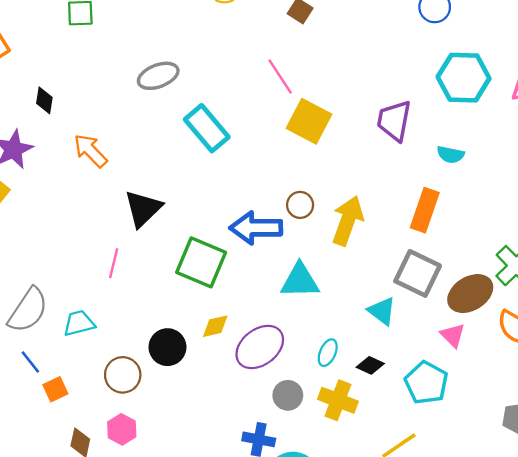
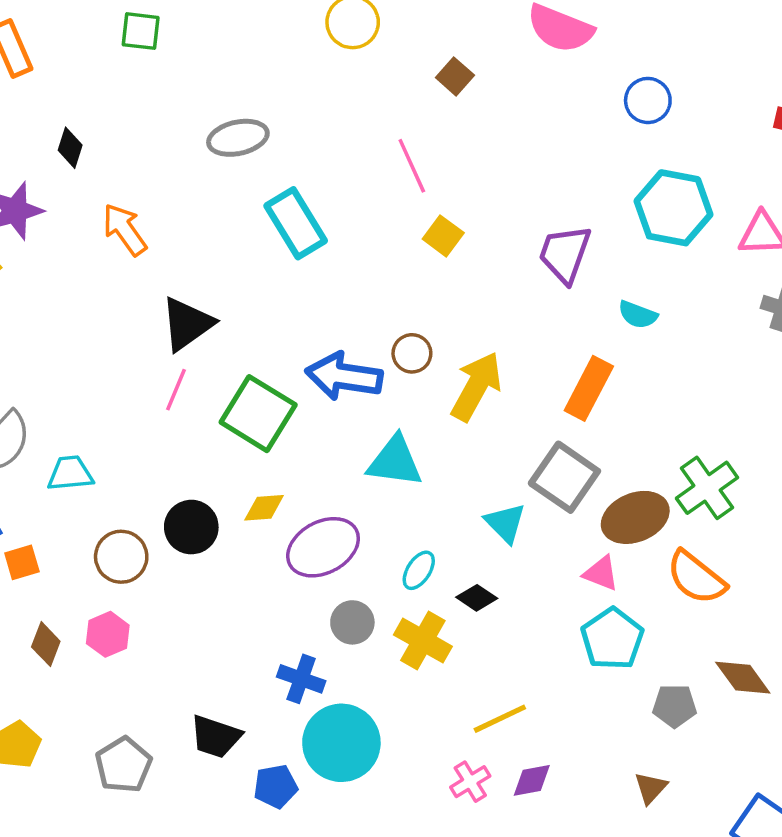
yellow square: (309, 121) -> (443, 236), size x0.6
pink line: (114, 263) -> (176, 390), moved
pink triangle: (453, 335) -> (601, 573), turned -32
cyan pentagon: (426, 383) -> (612, 639), moved

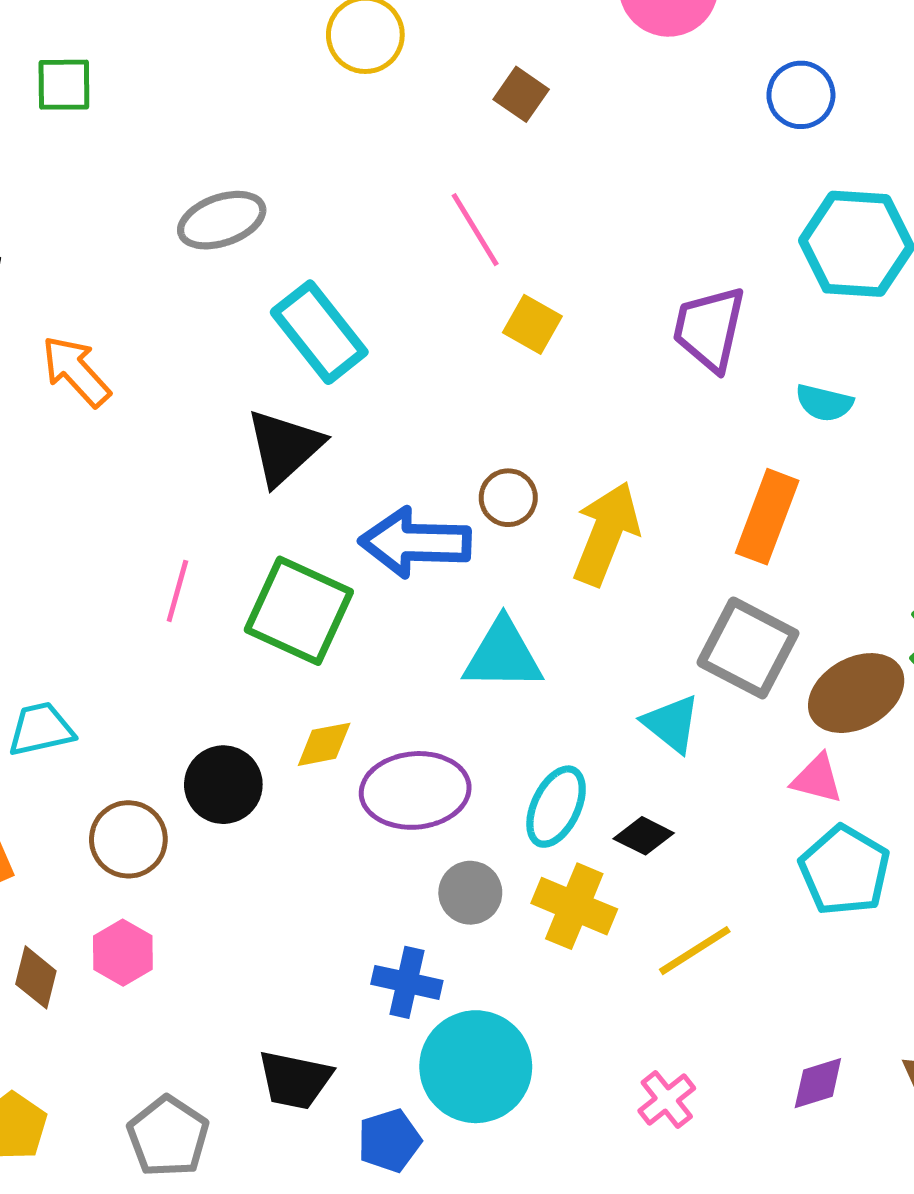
black triangle: (187, 324) -> (284, 447), moved
purple ellipse: (323, 547) -> (415, 790), turned 30
cyan ellipse: (419, 570) -> (556, 807), size x1.4
yellow line: (500, 719) -> (695, 951), moved
purple diamond: (532, 780) -> (818, 1083), moved

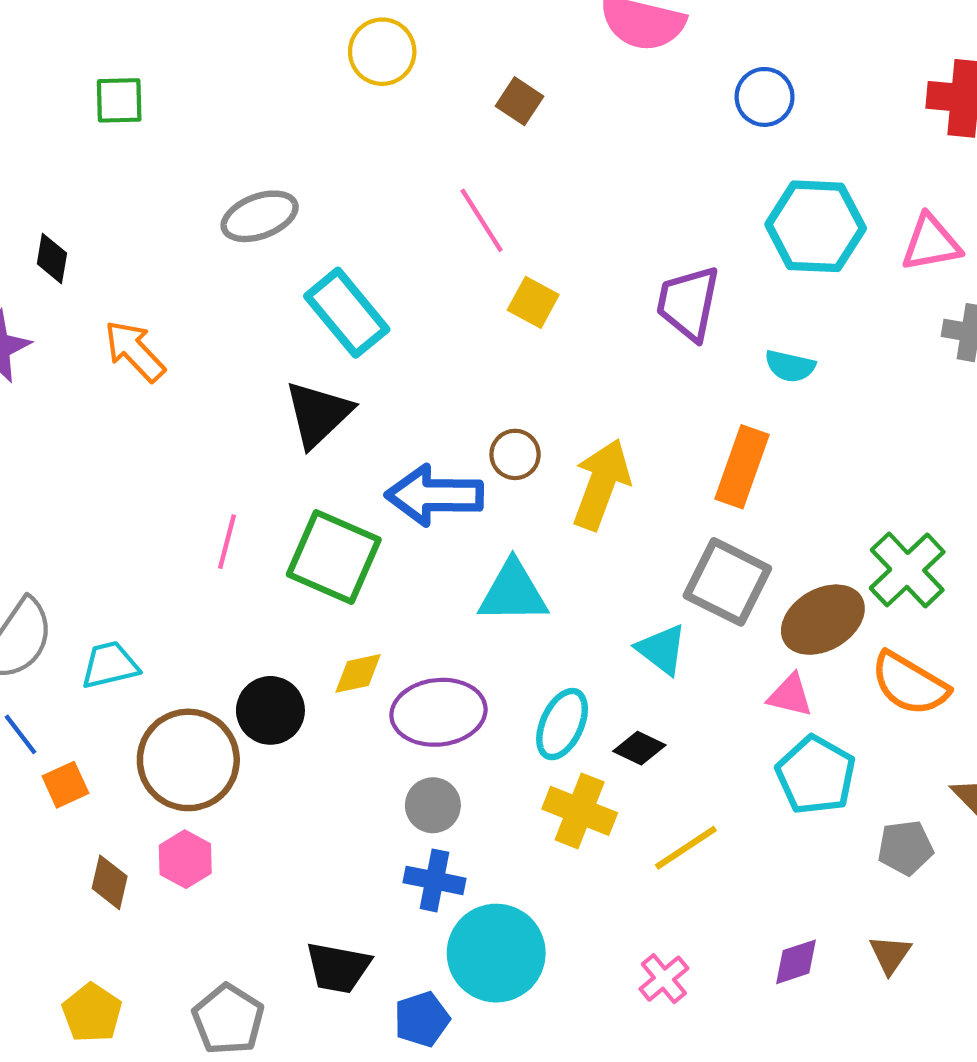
brown circle: (128, 839) -> (188, 760), size x1.5
gray circle: (470, 893) -> (433, 805), moved

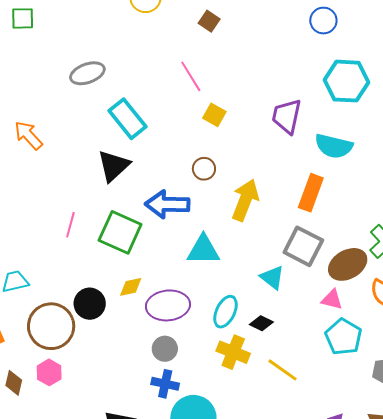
cyan semicircle: (790, 366) -> (334, 146), size x1.6
brown circle: (515, 454) -> (204, 169), moved
yellow line: (686, 848) -> (282, 370), turned 68

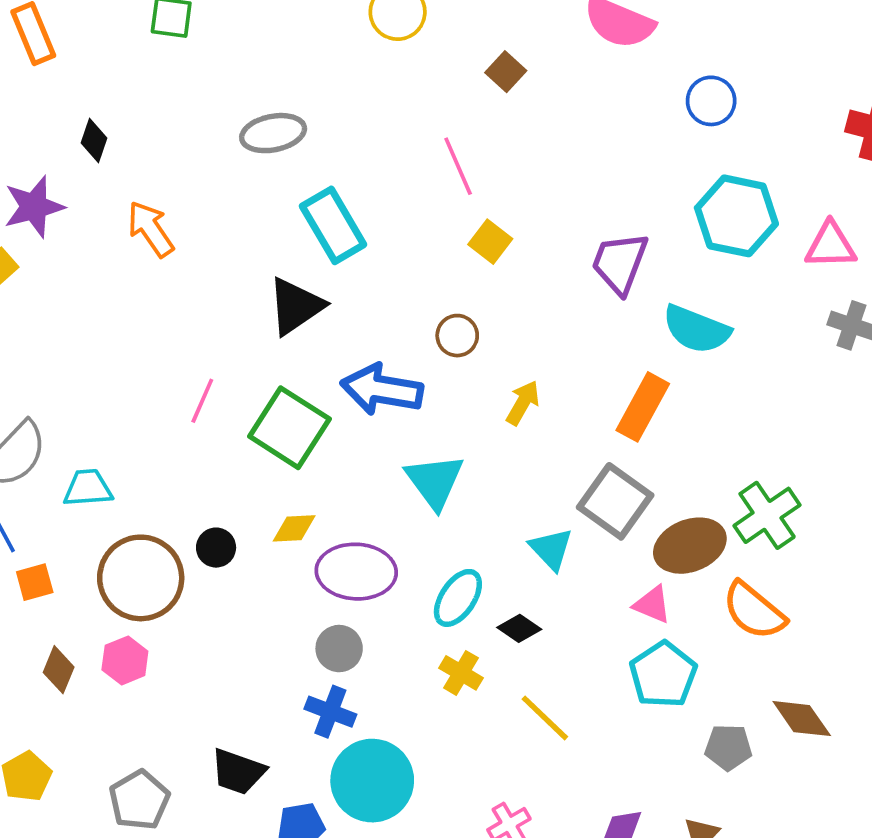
yellow arrow: (245, 200) -> (523, 403), size x0.6
cyan triangle: (203, 250) -> (435, 481), turned 45
black circle: (90, 304) -> (216, 548), size x0.7
yellow cross: (233, 352) -> (461, 673), size x0.7

